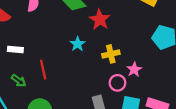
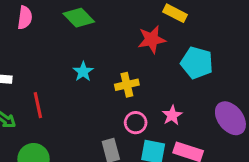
red star: (100, 20) -> (152, 39), moved, turned 30
pink star: (134, 70) -> (172, 115), moved

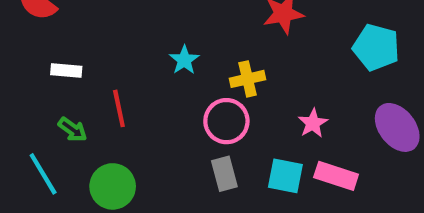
cyan pentagon: (197, 63) -> (376, 47), moved
pink circle: (136, 123) -> (226, 121), moved, size x1.4

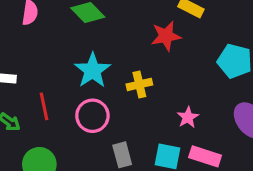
cyan star: (184, 60) -> (92, 70), size x1.6
pink circle: (226, 121) -> (92, 116), moved

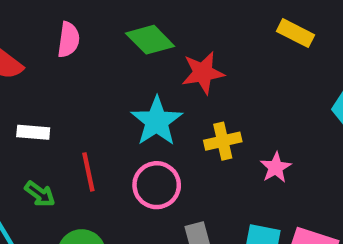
red star: (166, 36) -> (203, 73), moved
pink star: (188, 117) -> (276, 168), moved

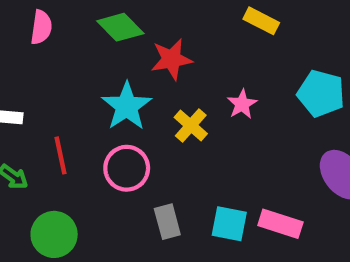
yellow cross: (223, 141) -> (191, 125), turned -36
pink star: (276, 168) -> (242, 104), moved

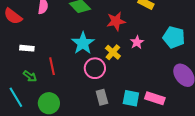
red star: (172, 59) -> (116, 21), moved
pink circle: (127, 168) -> (95, 68), moved

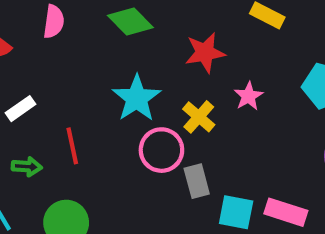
white rectangle: (27, 48) -> (21, 109), turned -40
green arrow: (30, 76) -> (27, 167), turned -32
gray rectangle: (102, 97) -> (197, 181), moved

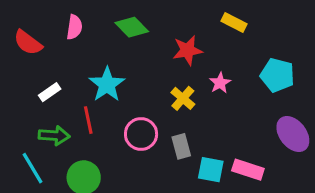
cyan star: (137, 98) -> (107, 84), moved
pink circle: (161, 150) -> (141, 134), moved
green arrow: (27, 167) -> (54, 136), size x1.4

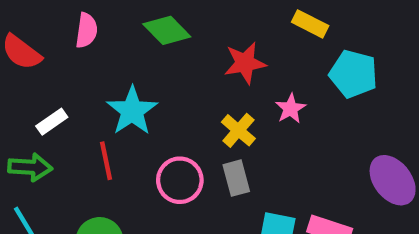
cyan pentagon: (277, 75) -> (353, 74), moved
green arrow: (54, 136) -> (30, 167), moved
gray rectangle: (181, 146) -> (236, 178), moved

